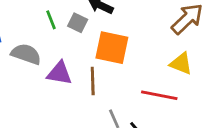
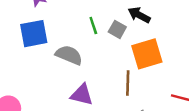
orange square: (112, 48) -> (147, 54), turned -32
purple triangle: (59, 73) -> (82, 95), moved

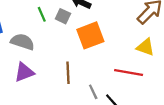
brown line: (128, 83) -> (68, 73), moved
purple triangle: (82, 95) -> (24, 72), moved, turned -30

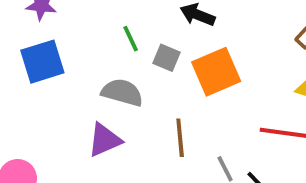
gray square: (63, 16) -> (166, 58), moved
gray semicircle: (22, 42) -> (122, 92), moved

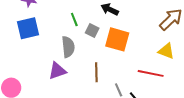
orange square: (216, 72) -> (117, 39), turned 35
gray semicircle: (122, 92) -> (68, 47), turned 65

